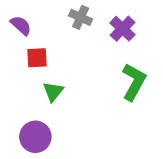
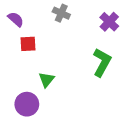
purple cross: (122, 29) -> (109, 22), moved
green triangle: (53, 92) -> (46, 80), moved

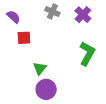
purple cross: (109, 22) -> (83, 15), moved
purple circle: (27, 104) -> (46, 89), moved

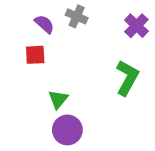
purple cross: (83, 15) -> (136, 26), moved
purple semicircle: (13, 17) -> (44, 24), moved

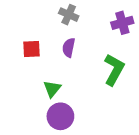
purple semicircle: (44, 24) -> (69, 48), moved, turned -120
purple cross: (136, 26) -> (122, 23), turned 30

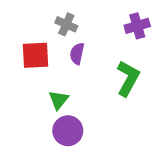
gray cross: (69, 15) -> (66, 24), moved
red square: (32, 49) -> (35, 55), size x1.4

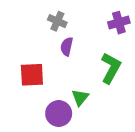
red square: (35, 55) -> (32, 75), moved
green triangle: (59, 100) -> (80, 97), moved

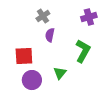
gray cross: (57, 21) -> (43, 16), turned 32
purple circle: (59, 113) -> (32, 80), moved

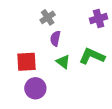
green L-shape: (83, 51) -> (92, 56), turned -95
green triangle: (60, 73) -> (63, 62), moved, turned -32

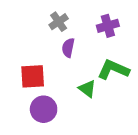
purple cross: (99, 18) -> (108, 26), moved
green triangle: (63, 62) -> (87, 89), moved

